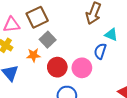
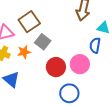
orange star: (34, 55) -> (24, 52), moved

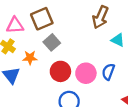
blue semicircle: (95, 45) -> (108, 72), moved
orange star: (24, 52) -> (30, 58), moved

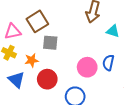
gray square: (52, 42) -> (50, 43), turned -35
red circle: (60, 71) -> (47, 79), moved

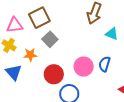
gray square: (50, 43) -> (50, 39), turned 35
red circle: (47, 79) -> (54, 74), moved

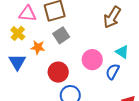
cyan triangle: (112, 34) -> (122, 52), moved
pink circle: (84, 67) -> (92, 60), moved

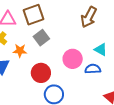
blue semicircle: (113, 72) -> (93, 69), turned 63

